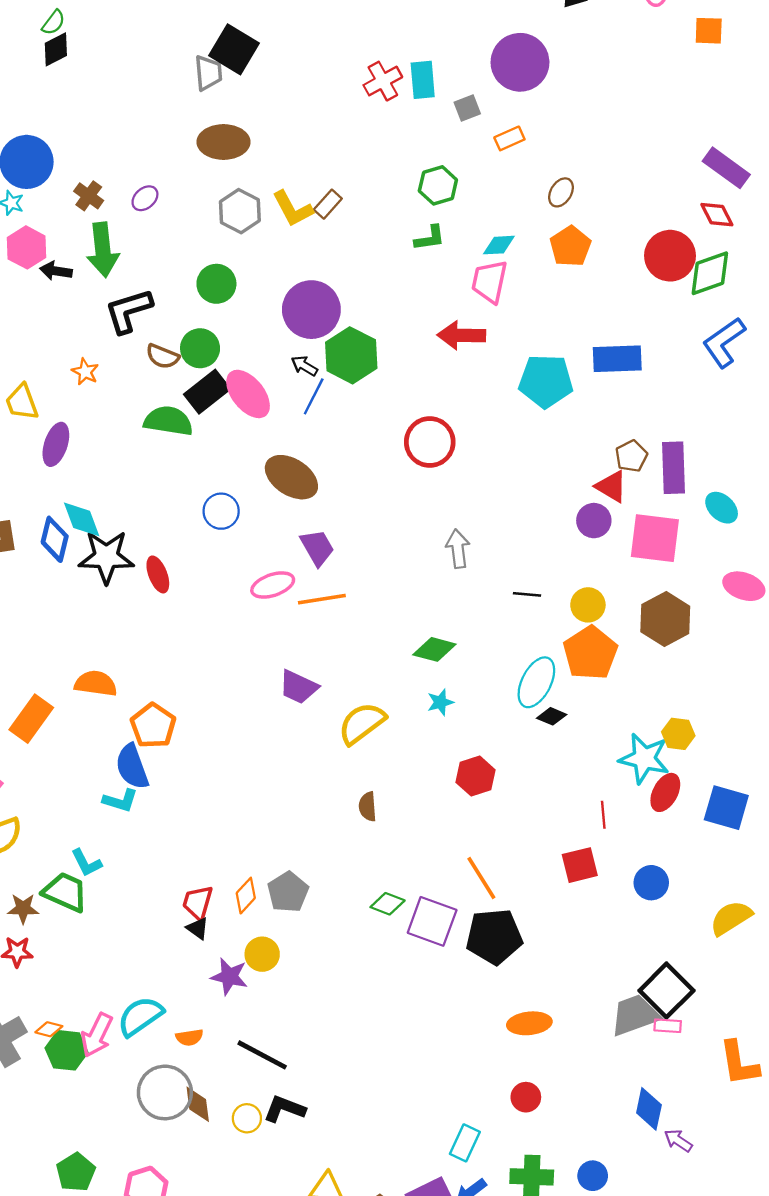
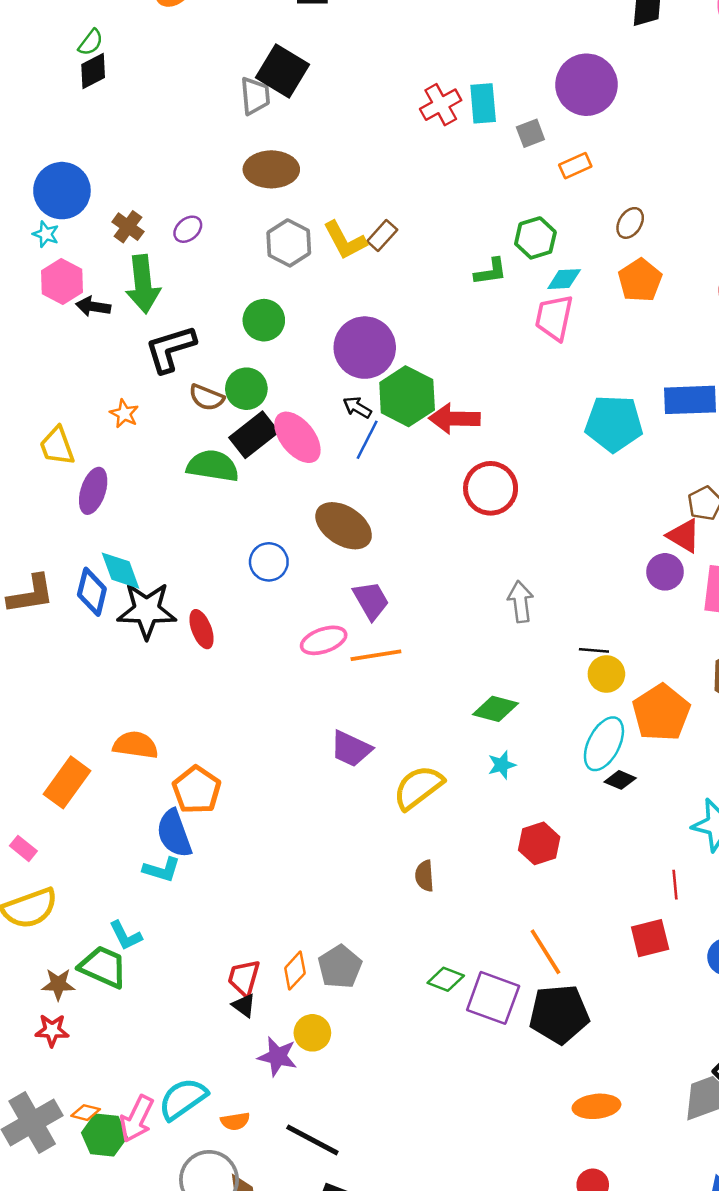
green hexagon: (438, 185) -> (535, 238), moved
red arrow: (461, 335) -> (454, 419), moved
yellow circle: (588, 605) -> (606, 674), moved

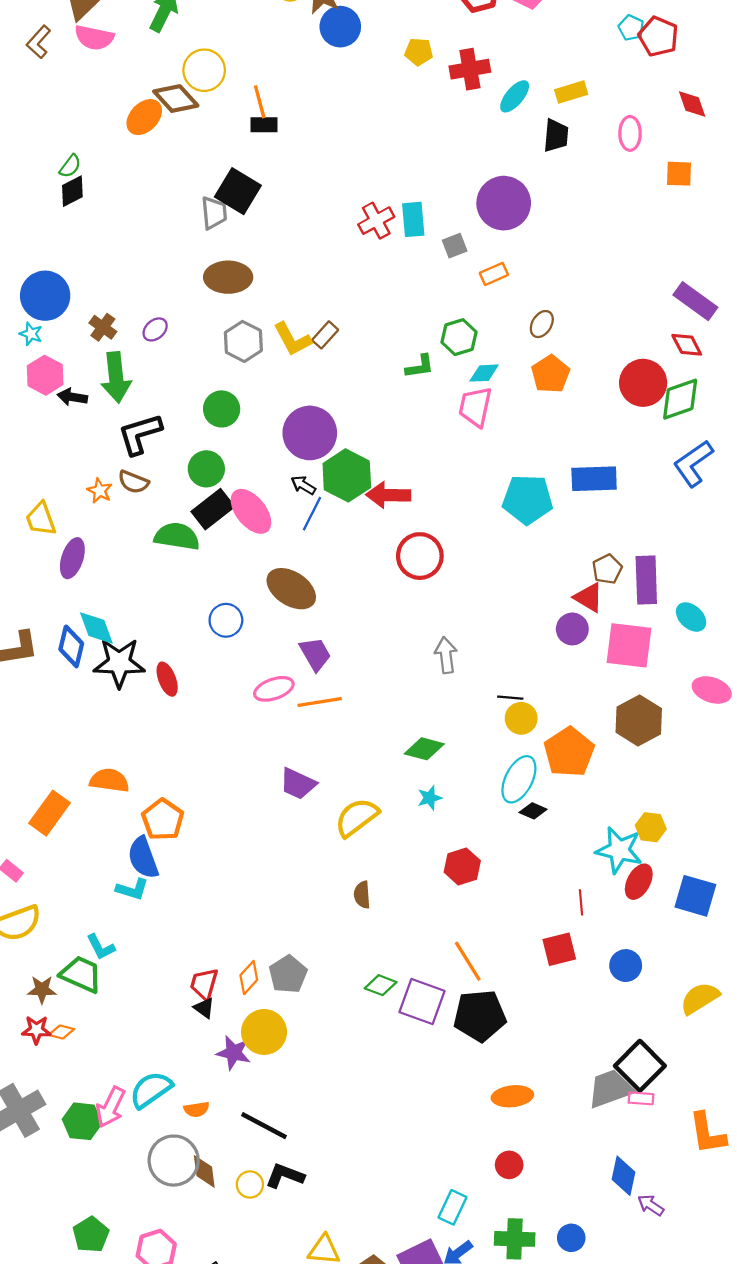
brown semicircle: (207, 397) -> (133, 482), moved
yellow circle: (312, 1033) -> (264, 1032), size x1.4
orange diamond: (86, 1113) -> (61, 1032), moved

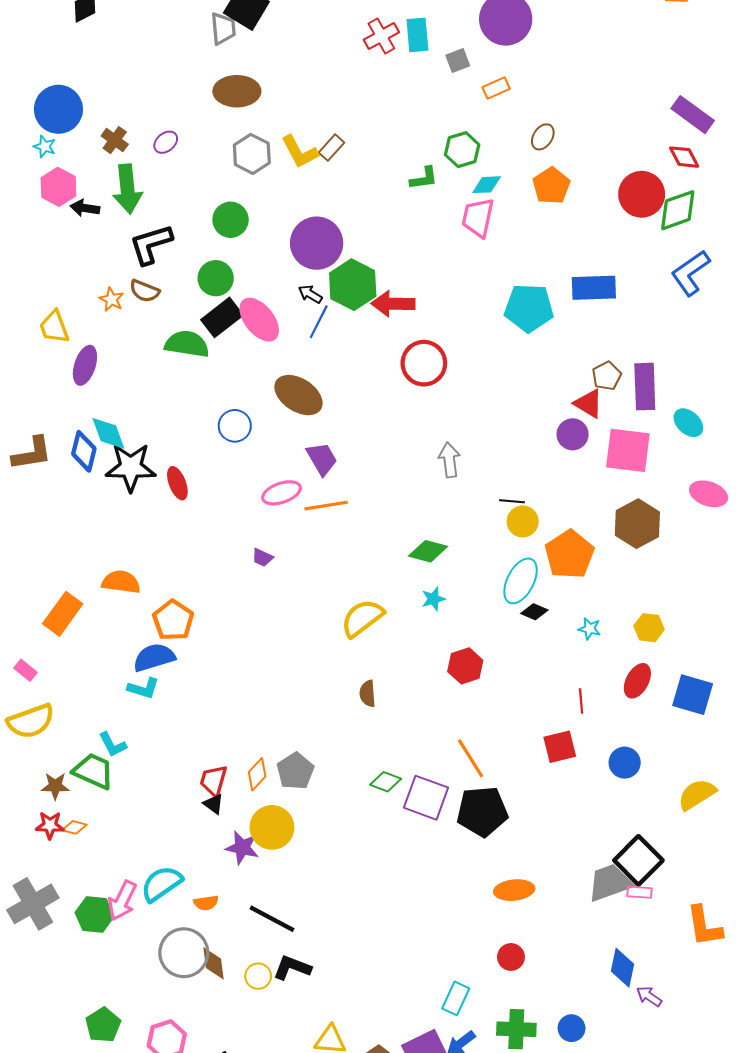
purple trapezoid: (298, 784) -> (262, 558), moved, size x0.6
cyan star: (619, 850) -> (590, 629), moved, size x0.5
blue semicircle: (143, 858) -> (154, 657), turned 93

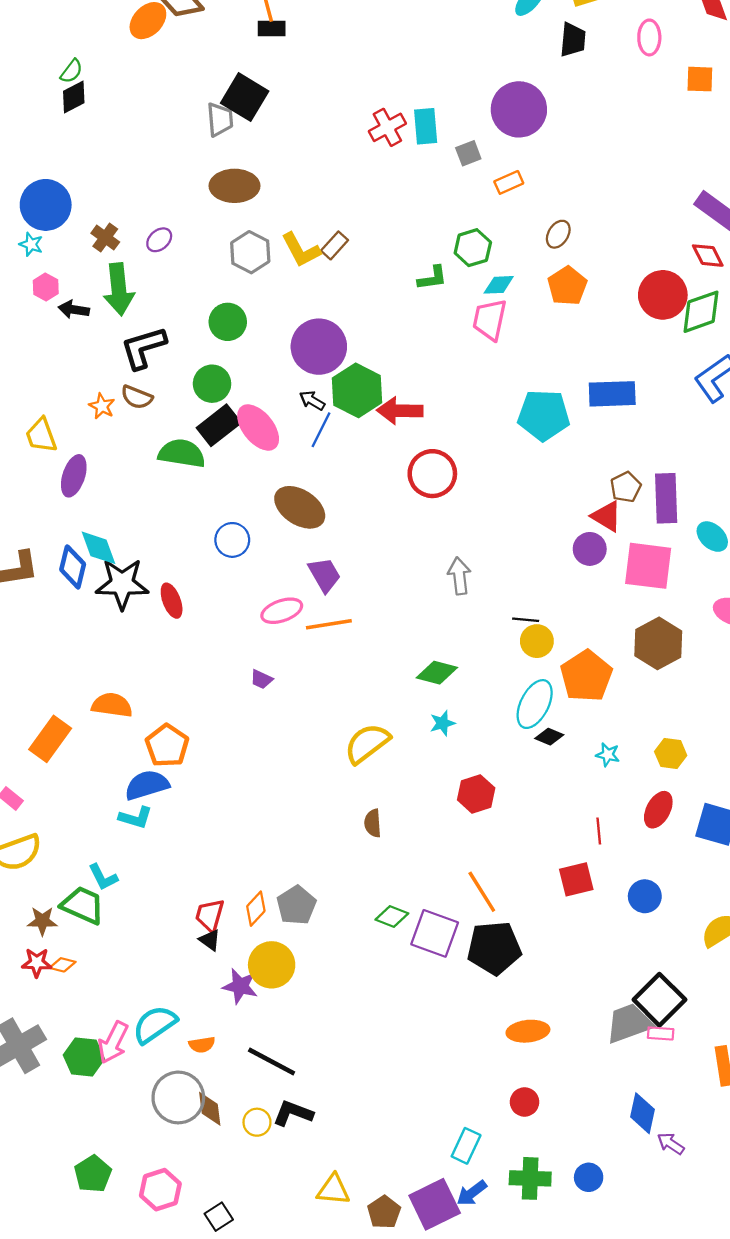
pink hexagon: (58, 187) -> (46, 287), size x0.7

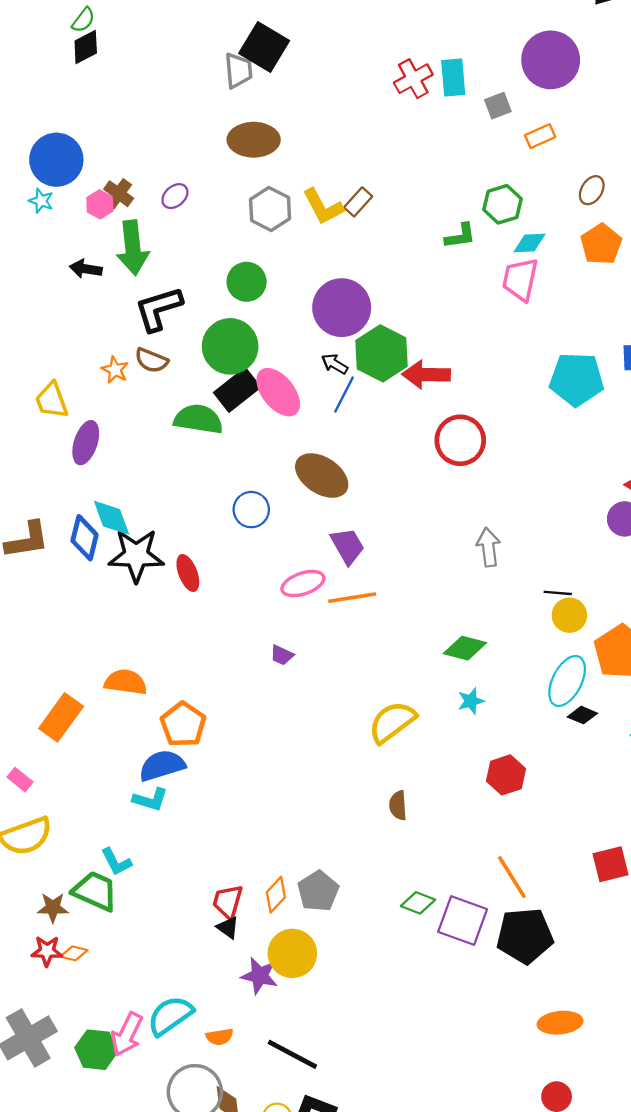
pink hexagon: (46, 287) -> (100, 204), moved
green circle: (212, 384) -> (230, 346), size x1.4

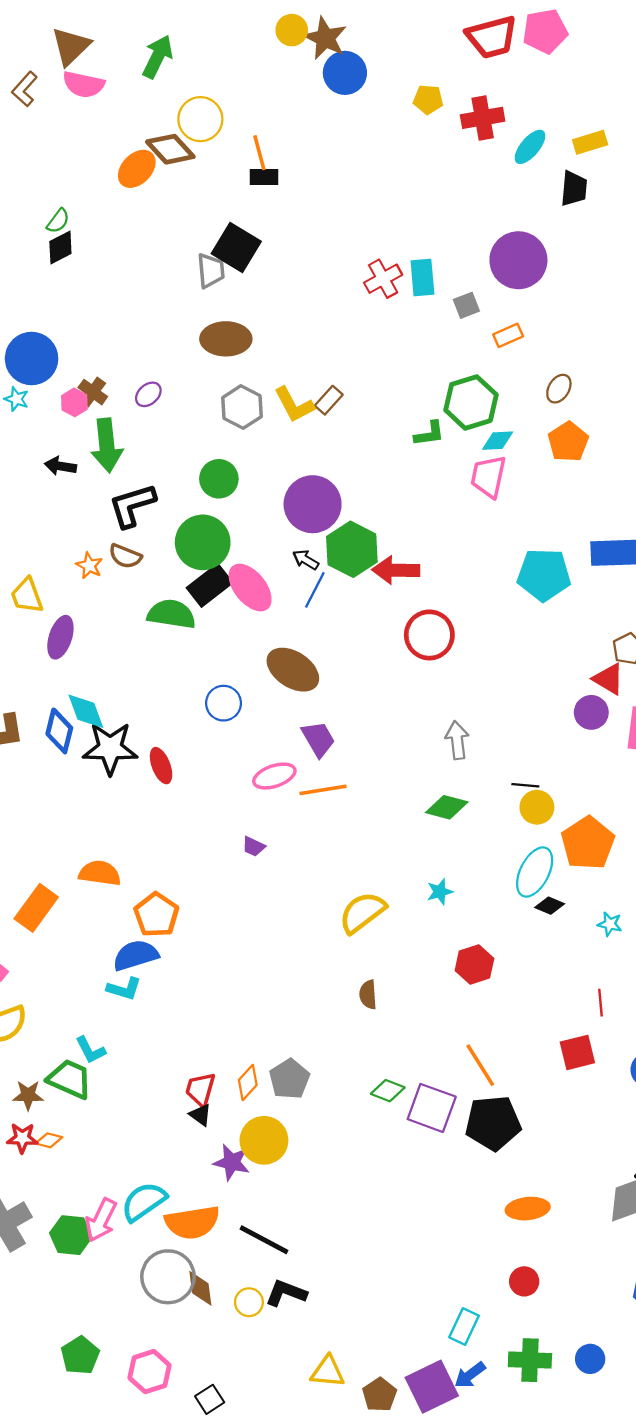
green hexagon: (503, 204) -> (471, 402), size x1.4
green diamond: (465, 648) -> (447, 807), moved
orange semicircle: (220, 1037) -> (192, 1222), size x2.0

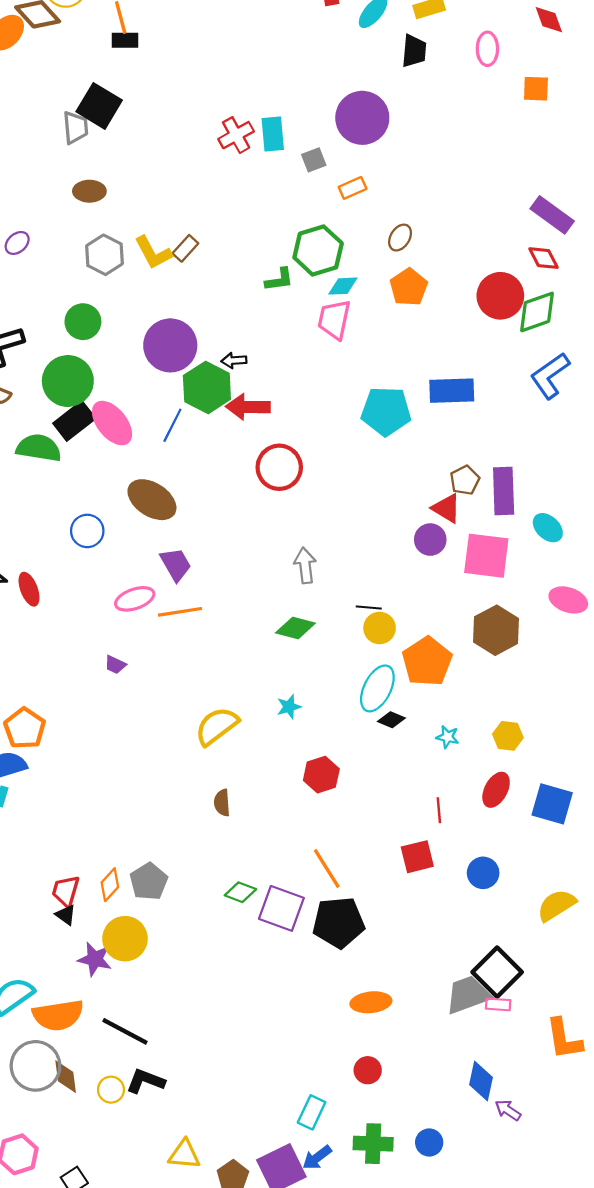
brown ellipse: (226, 339) -> (89, 191), size x0.7
black arrow: (306, 560) -> (234, 361), moved, turned -35

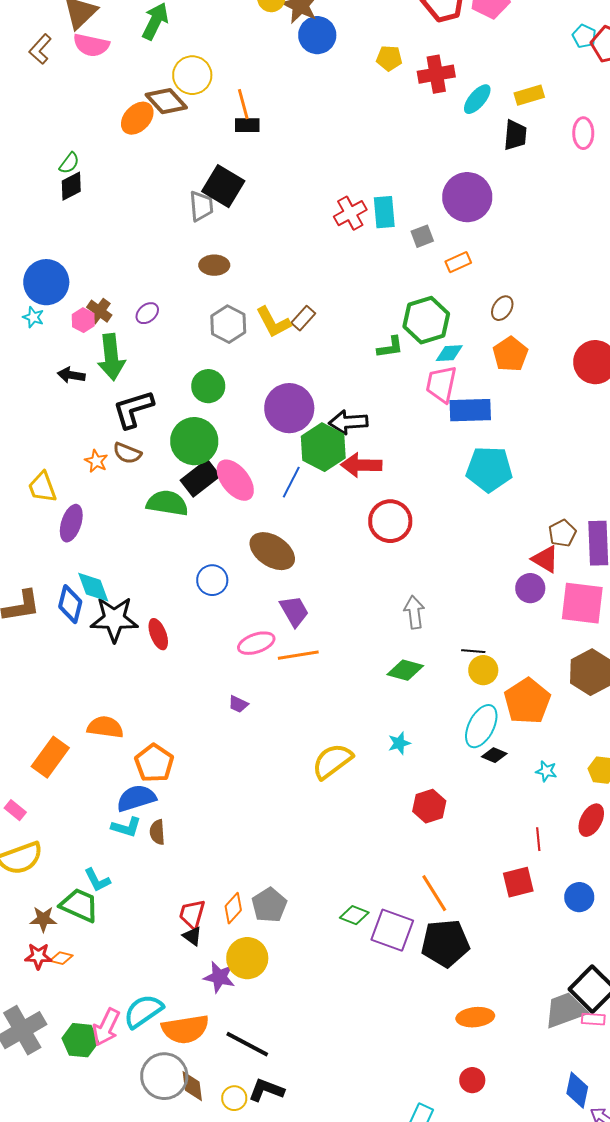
black arrow: (234, 361) -> (348, 422), size x1.6
blue rectangle: (452, 391) -> (470, 410), moved
brown semicircle: (222, 803) -> (157, 832), moved

